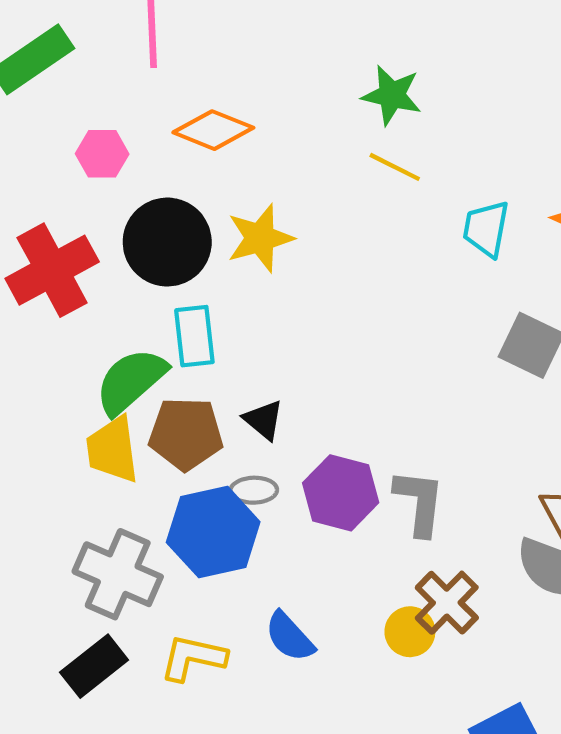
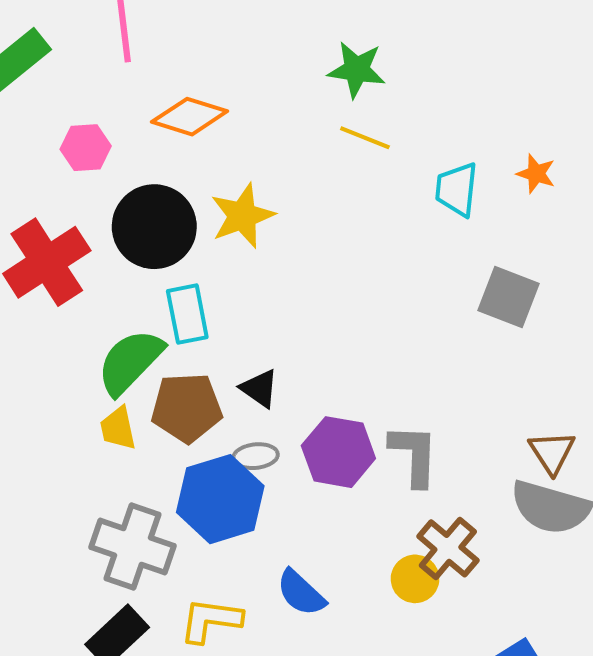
yellow trapezoid: (112, 450) -> (118, 428), size x0.7

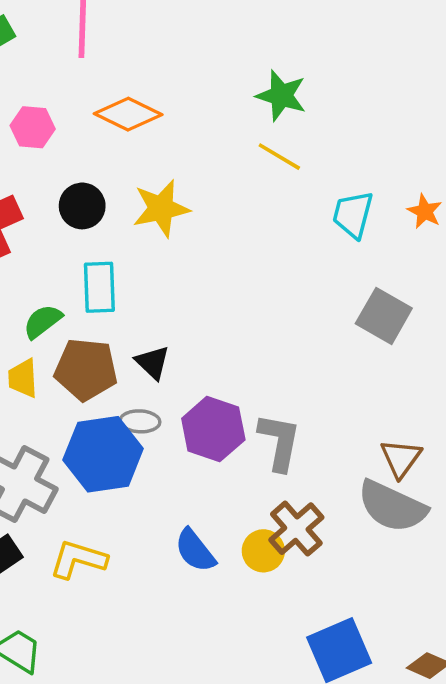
black circle: (154, 227) -> (82, 206), size x0.6
green semicircle: (130, 362) -> (43, 321), size x0.6
blue semicircle: (301, 593) -> (195, 550), moved

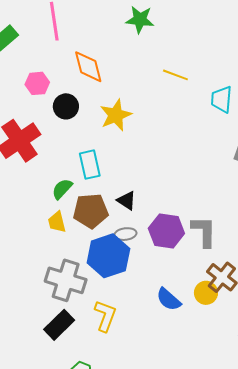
green star: (281, 96) -> (140, 20), moved
orange diamond: (128, 114) -> (88, 67), turned 60
black circle: (82, 206) -> (66, 106), moved
yellow L-shape: (78, 559) -> (105, 316), turned 104

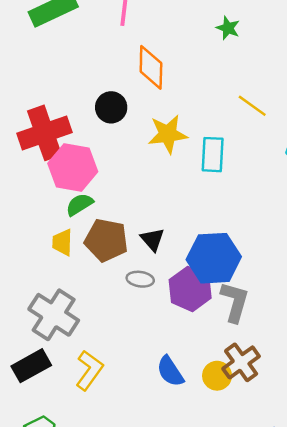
green star: (140, 20) -> (228, 28), size x0.7
pink hexagon: (37, 83) -> (73, 168), moved, size x1.6
cyan rectangle: (90, 165) -> (213, 155), moved
blue hexagon: (108, 256) -> (214, 258), moved

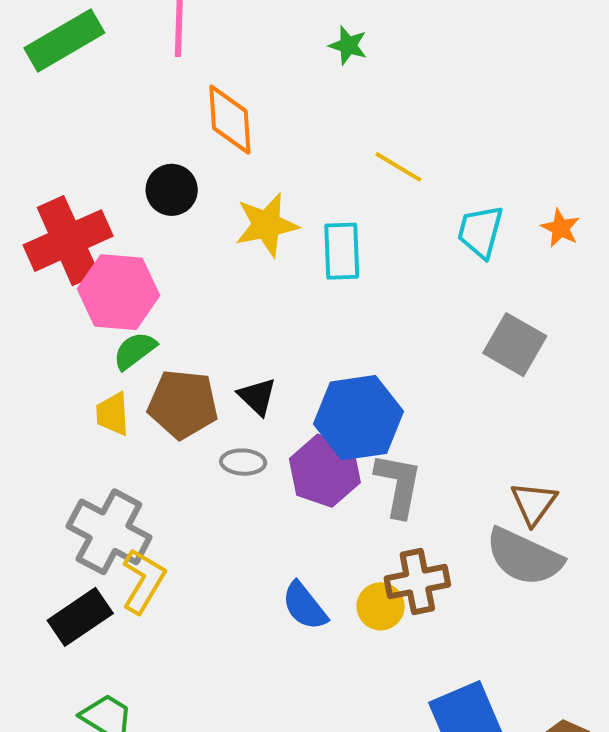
brown cross: (241, 362) -> (417, 582), turned 30
yellow L-shape: (89, 370) -> (143, 581), moved

